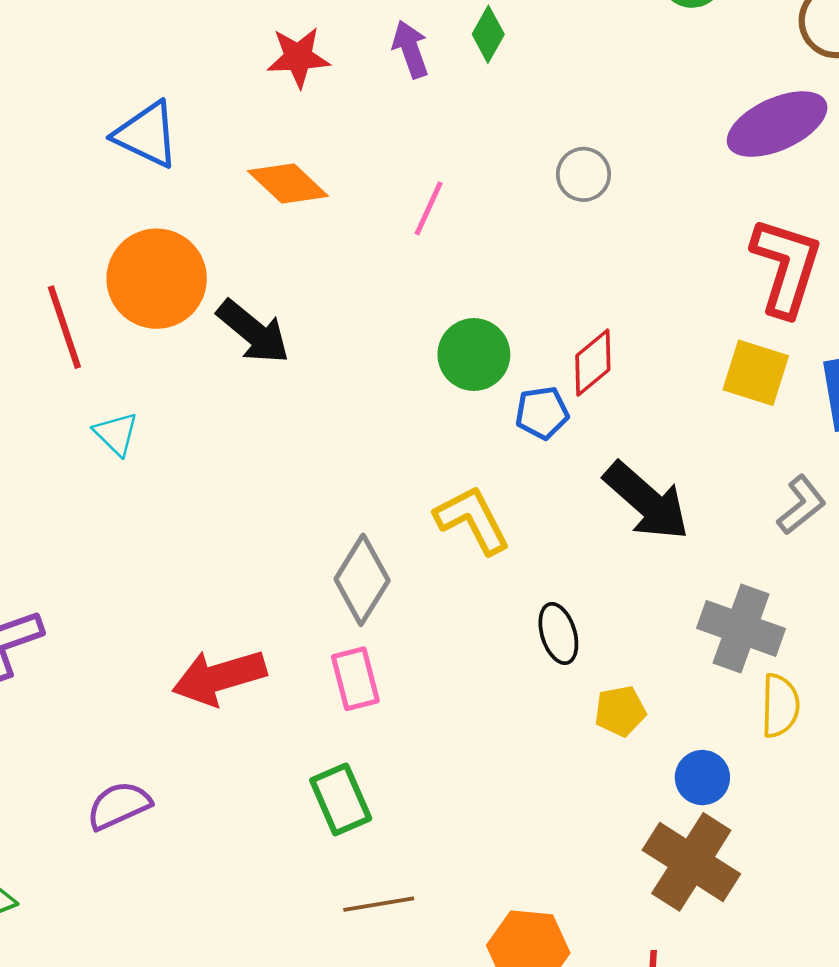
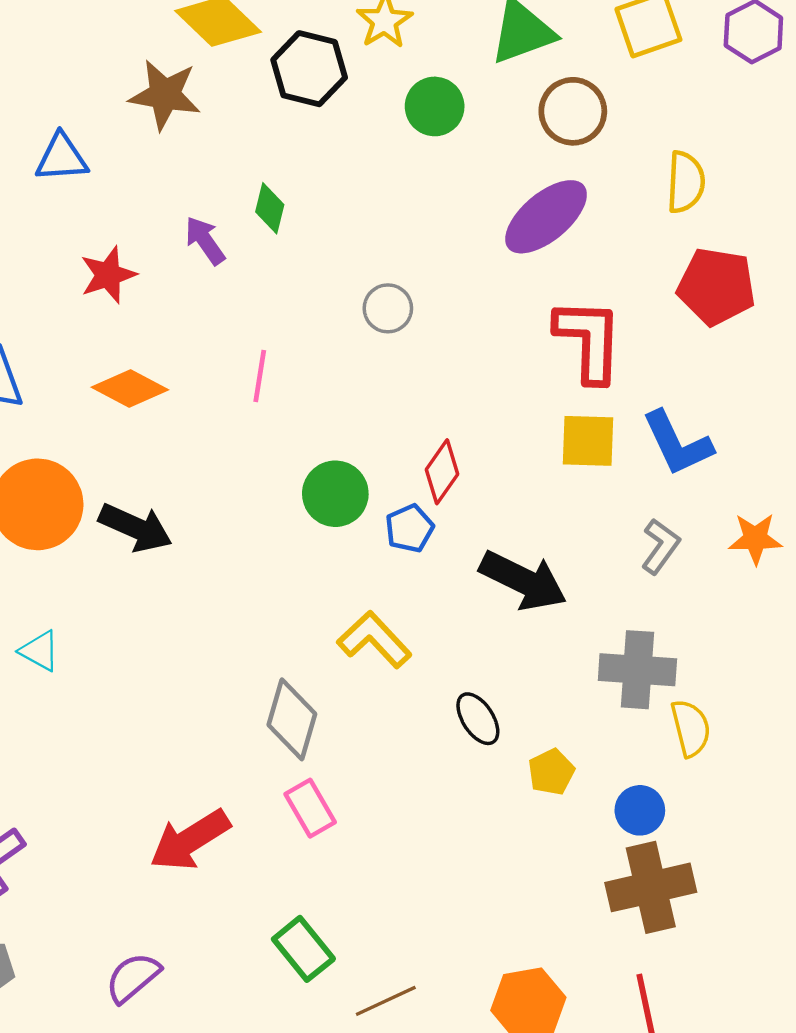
green rectangle: (341, 799) -> (303, 949), moved
brown cross: (691, 862) -> (651, 887), turned -30

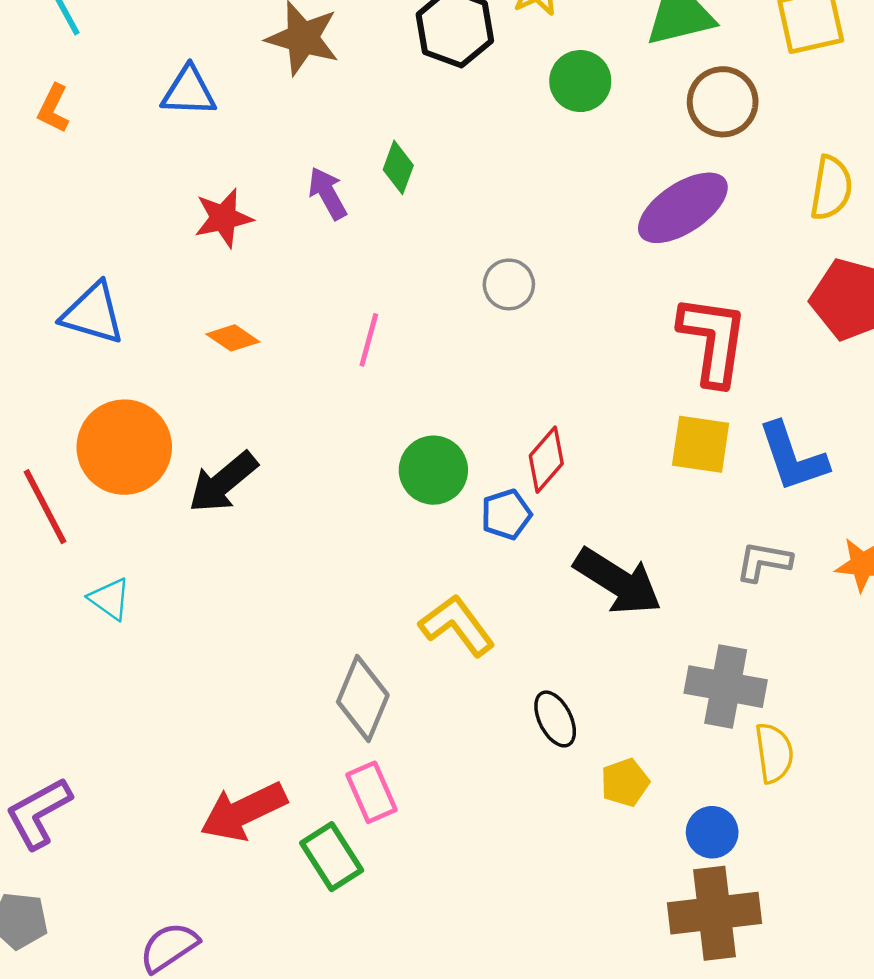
orange diamond: (130, 389) -> (233, 338), size x0.7
black arrow: (136, 528) -> (223, 482), turned 110
gray L-shape: (661, 546) -> (764, 562), turned -122
green rectangle: (303, 949) -> (332, 857), moved

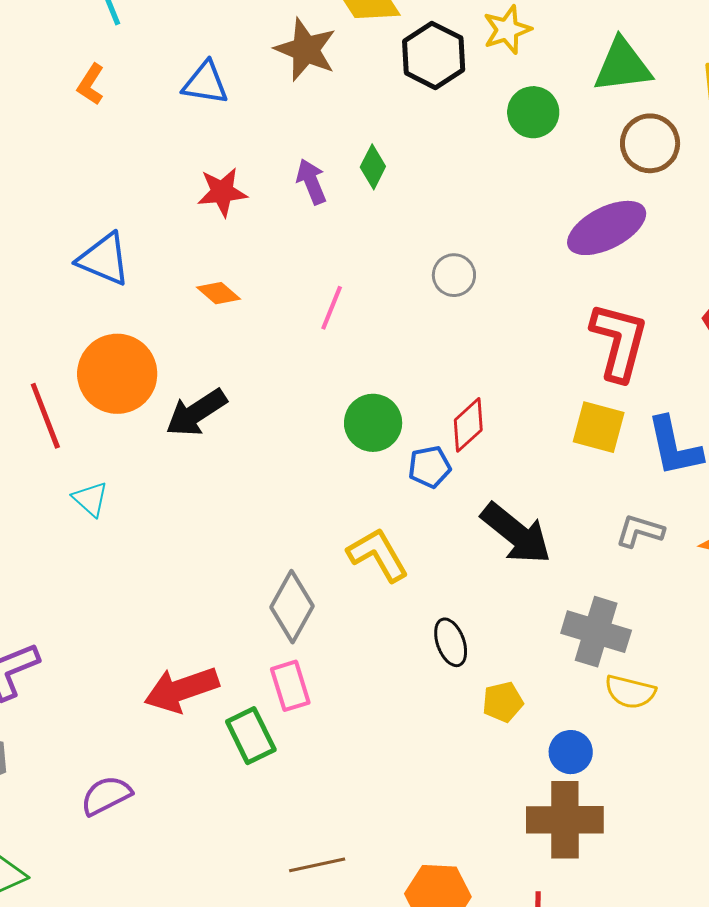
yellow semicircle: (774, 753) -> (630, 692), turned 105

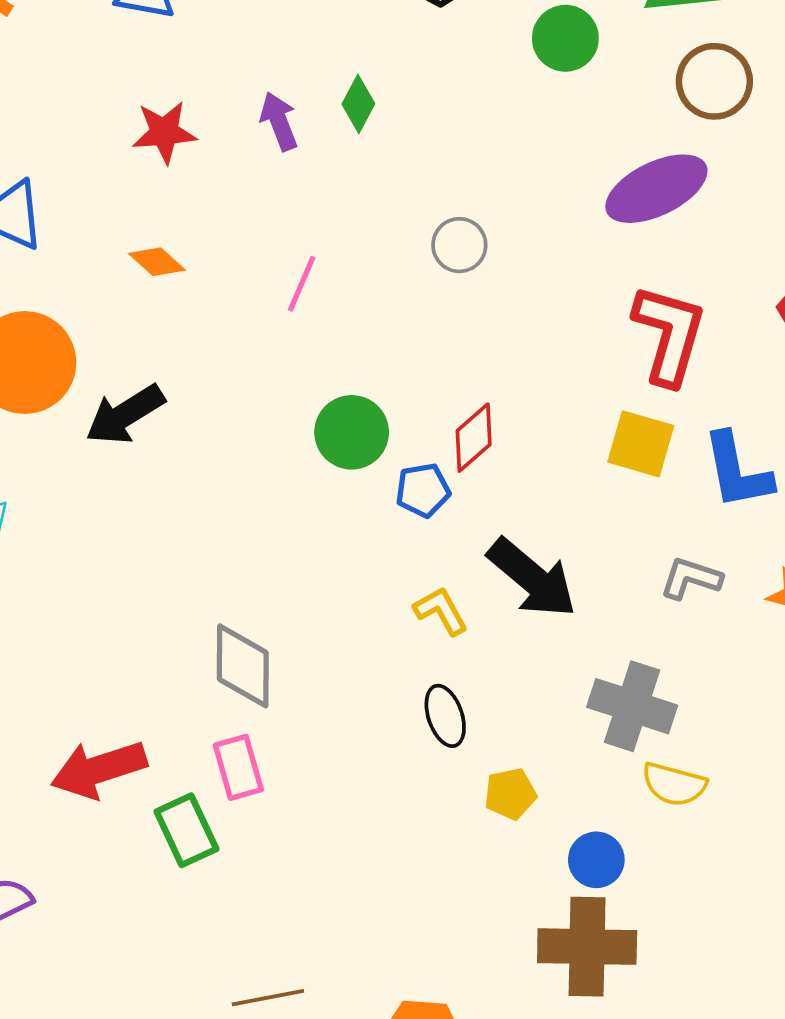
yellow L-shape: (378, 555) -> (441, 611), moved, size x0.7
gray diamond: (292, 607) -> (243, 666), turned -30

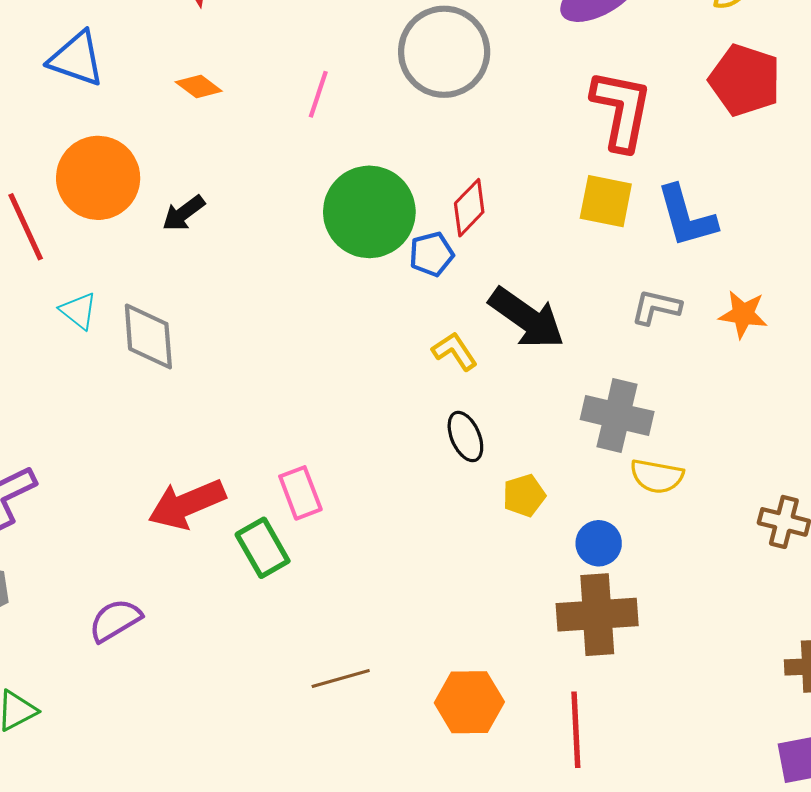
gray circle: (459, 245) -> (444, 52), size x2.0
black arrow: (125, 415) -> (183, 213), size x0.7
green circle: (352, 432) -> (369, 212), size x1.5
gray diamond: (243, 666) -> (148, 336), moved

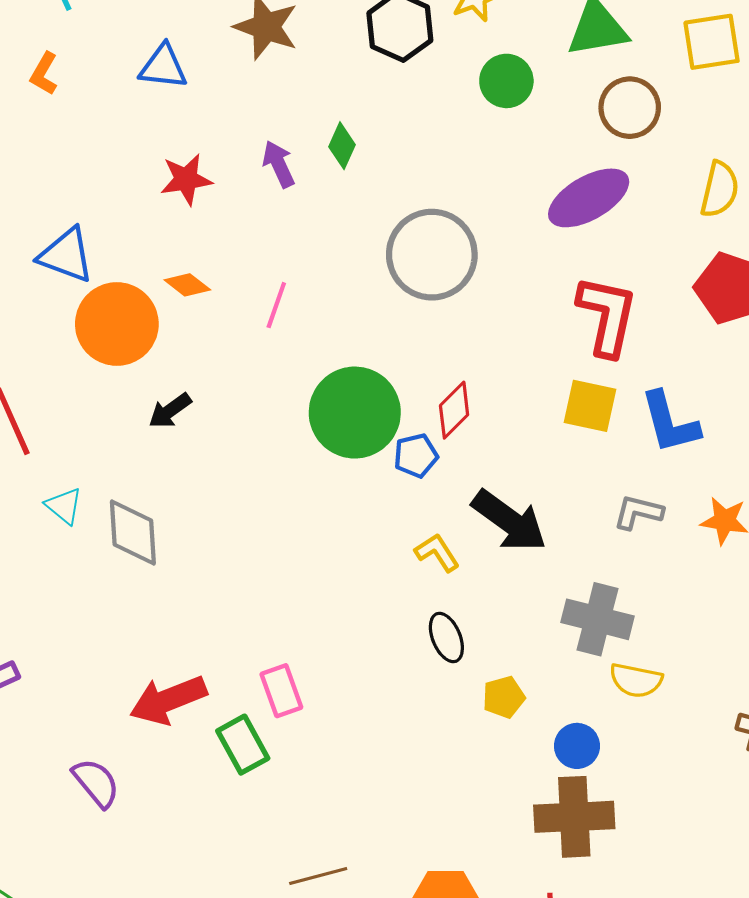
pink line: (318, 94) -> (276, 305), moved
orange circle: (98, 178) -> (117, 324), moved
purple semicircle: (115, 620) -> (96, 783), moved, turned 80

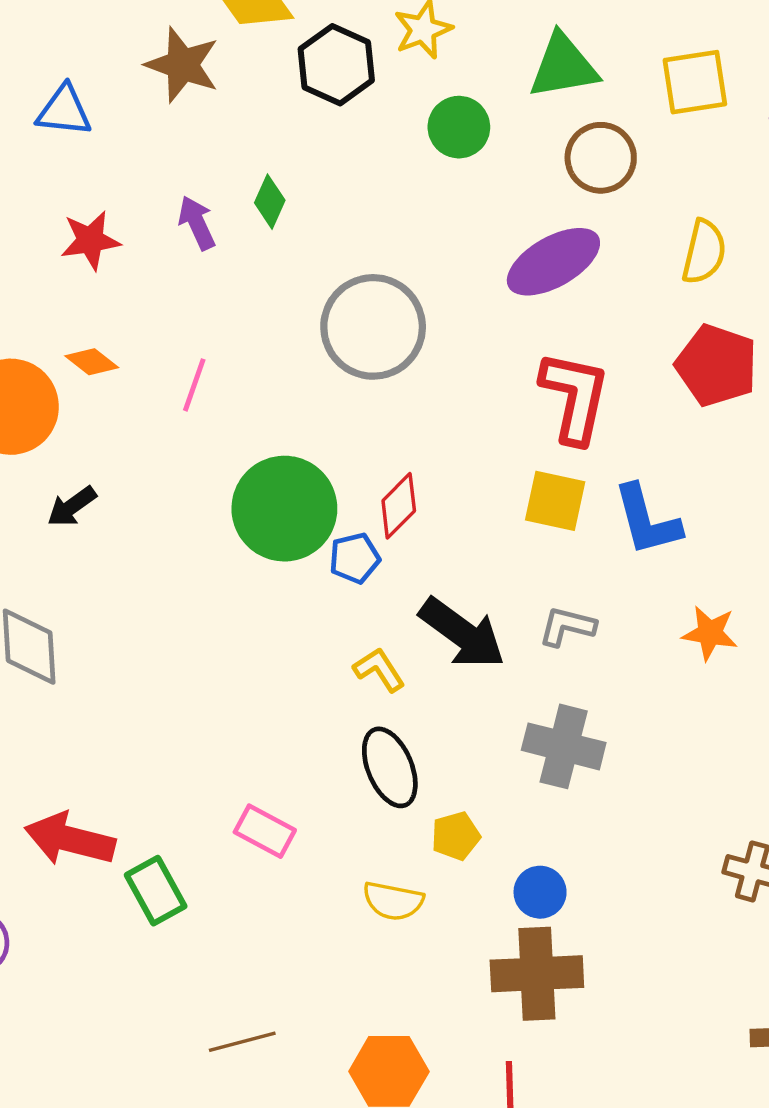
gray L-shape: (638, 512) -> (567, 626), moved
black ellipse: (446, 637) -> (390, 767), size x1.4
yellow semicircle: (636, 680) -> (393, 901), moved
pink rectangle: (281, 691) -> (265, 831), moved, turned -42
red arrow: (168, 700) -> (70, 839), turned 36

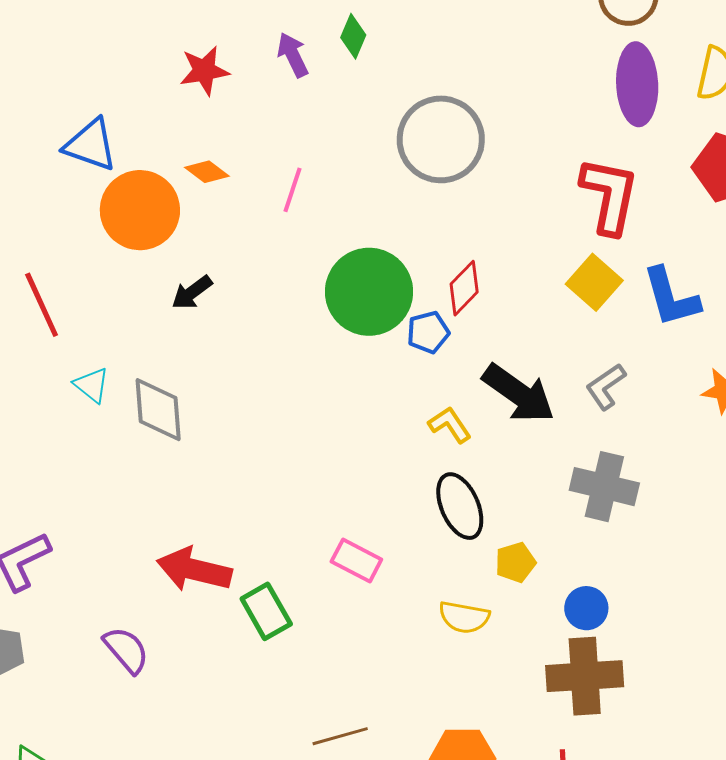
purple ellipse: (553, 262) -> (637, 84), moved, turned -62
yellow square: (555, 501) -> (594, 282), turned 30
gray L-shape: (567, 626) -> (606, 387), turned -48

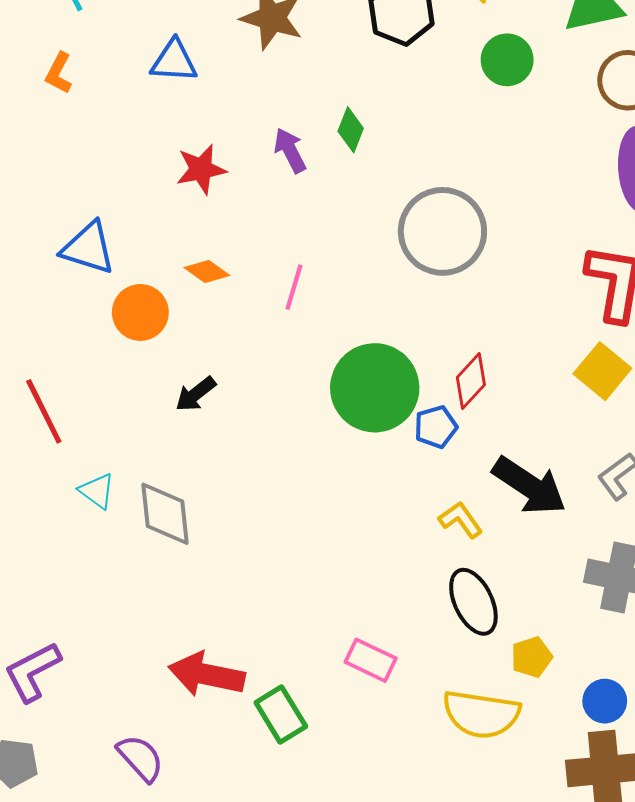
orange circle: (140, 210) -> (140, 312), size x0.7
yellow semicircle: (464, 617) -> (481, 714), size x1.5

